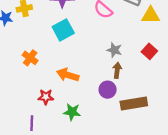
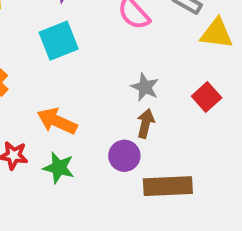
green star: (72, 112) -> (59, 168), moved

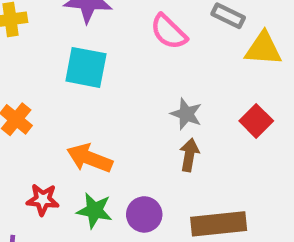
cyan square: (59, 41) -> (86, 67), turned 36
purple circle: (124, 156) -> (144, 214), moved

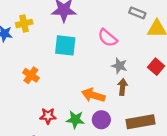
pink semicircle: (169, 32) -> (108, 38), moved
orange arrow: (90, 158) -> (93, 95), moved

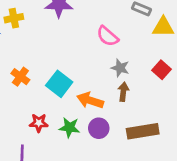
cyan square: (65, 45) -> (59, 84), moved, turned 30

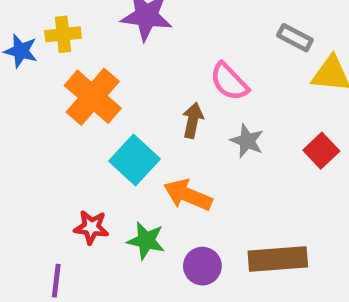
orange cross: (20, 77) -> (93, 97), moved, size x1.6
brown arrow: (123, 92) -> (193, 120), moved
purple circle: (99, 128) -> (202, 266), moved

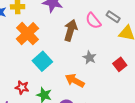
pink semicircle: (229, 82) -> (93, 21), moved
brown arrow: (193, 120) -> (71, 30), moved, size x1.5
orange arrow: (188, 195) -> (75, 81), moved

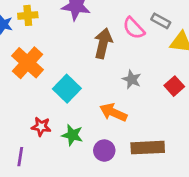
orange cross: (27, 34) -> (28, 63), moved

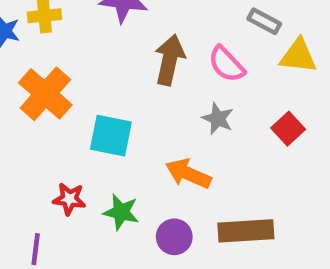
pink semicircle: (134, 28) -> (227, 64), moved
cyan square: (67, 89) -> (111, 136), turned -32

